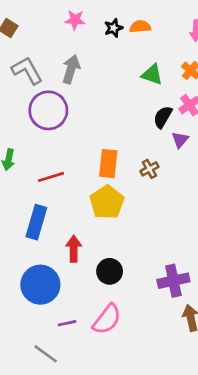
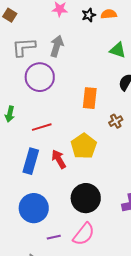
gray L-shape: (27, 70) -> (24, 47), turned -65
orange rectangle: (108, 164) -> (90, 98), moved
red arrow: (74, 249) -> (59, 159), moved, turned -30
black circle: (110, 271) -> (86, 198), size x1.5

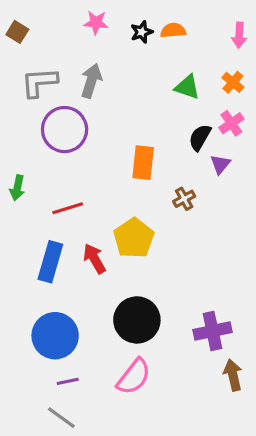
purple line: (54, 237) -> (68, 381), moved

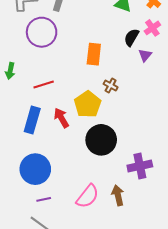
brown cross: (184, 199) -> (111, 85), moved, turned -32
black circle: (137, 320) -> (101, 140), moved
brown arrow: (233, 375) -> (118, 195), moved

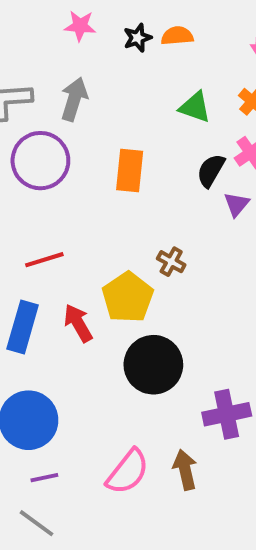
orange rectangle: (94, 54) -> (130, 171), moved

